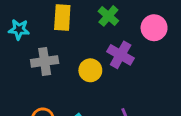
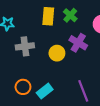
yellow rectangle: (62, 17) -> (48, 16), moved

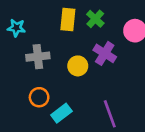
orange circle: (23, 87) -> (39, 97), moved

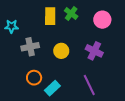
purple cross: (105, 53) -> (94, 51), moved

